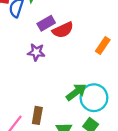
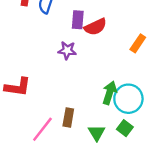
purple rectangle: (46, 23) -> (78, 20), turned -56
green arrow: (76, 92) -> (110, 93), turned -35

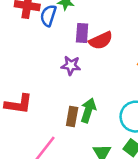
green arrow: (110, 93) -> (88, 110), moved
brown rectangle: (68, 118) -> (72, 117), moved

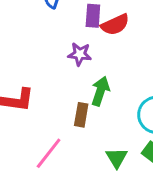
green arrow: (88, 110) -> (100, 91), moved

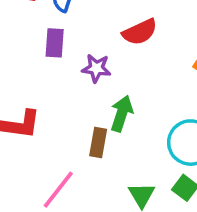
purple rectangle: (93, 16) -> (55, 43), moved

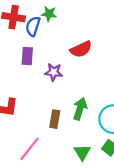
green arrow: (122, 114) -> (80, 109), moved

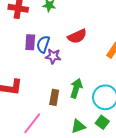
blue semicircle: (33, 26) -> (43, 44), moved
green triangle: (82, 152) -> (78, 126), turned 42

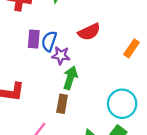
green arrow: (76, 88) -> (70, 78), moved

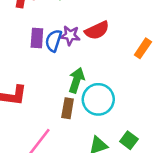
purple star: (61, 55) -> (70, 35), moved
cyan circle: (122, 104) -> (98, 99), moved

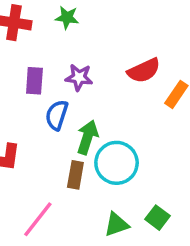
red semicircle: (97, 30) -> (144, 71), moved
blue semicircle: (54, 41) -> (57, 115), moved

